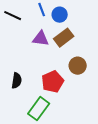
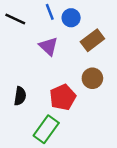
brown rectangle: (64, 38) -> (92, 40), moved
purple triangle: (41, 39) -> (49, 46), turned 36

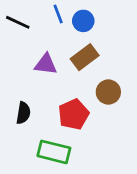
brown rectangle: (92, 40) -> (85, 57), moved
purple triangle: (49, 46) -> (46, 64), moved, turned -36
green rectangle: (46, 129) -> (54, 152), turned 68

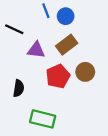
black line: (18, 22) -> (14, 29), moved
red pentagon: (74, 114) -> (58, 76), moved

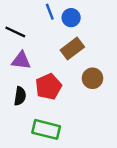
purple triangle: (36, 50) -> (21, 60), moved
red pentagon: (58, 76) -> (49, 87), moved

